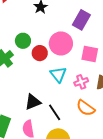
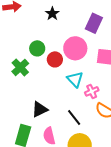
pink cross: (81, 82) -> (92, 91), moved
black triangle: (33, 102) -> (40, 109), moved

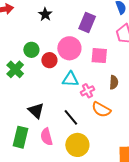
cyan triangle: (75, 79) -> (70, 79), turned -42
black triangle: (40, 109) -> (36, 111), turned -48

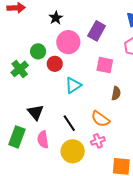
pink circle: (69, 48) -> (68, 42), moved
cyan triangle: (70, 79) -> (73, 85), turned -42
pink cross: (87, 91) -> (98, 141), moved

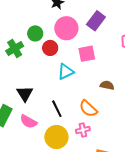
pink square: (105, 65) -> (87, 54), moved, turned -30
brown semicircle: (116, 93) -> (107, 85), turned -96
pink semicircle: (43, 140) -> (29, 121), turned -60

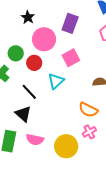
black line: (57, 109) -> (29, 92), moved

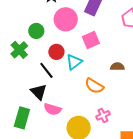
red circle: (34, 63) -> (56, 52), moved
orange semicircle: (88, 110) -> (94, 86), moved
pink semicircle: (35, 140) -> (53, 109), moved

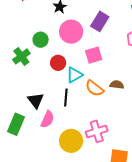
black line: (46, 70) -> (66, 97), moved, turned 36
orange semicircle: (94, 86) -> (95, 88), moved
pink semicircle: (53, 109) -> (47, 119), turned -90
pink cross: (103, 115) -> (97, 131), size x1.5

